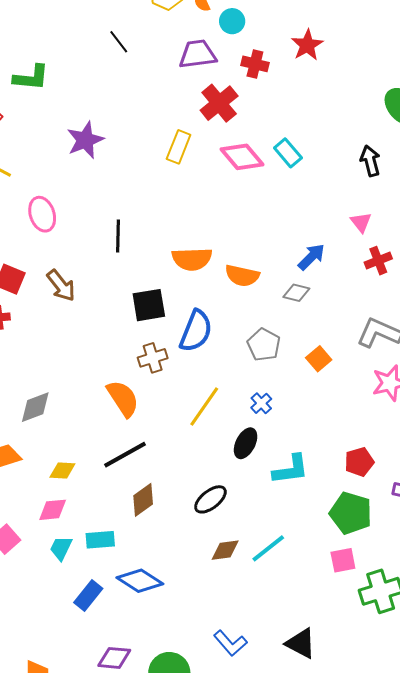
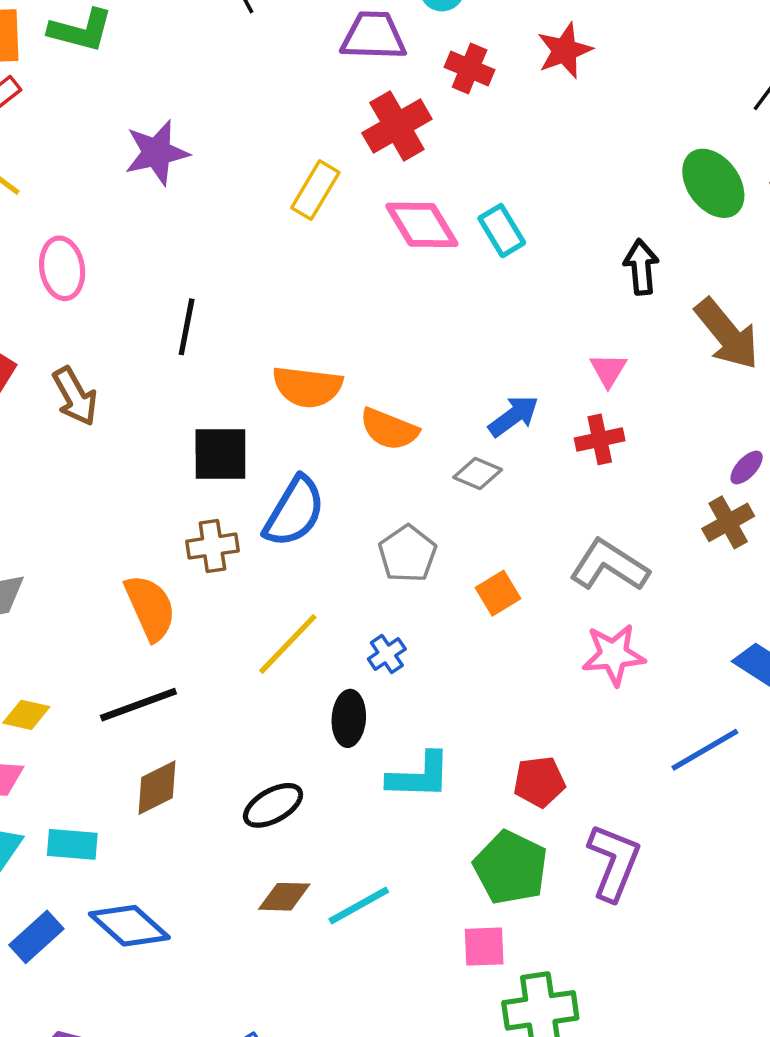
red cross: (378, 261) -> (600, 439), moved
black ellipse: (246, 443) -> (349, 718), turned -32

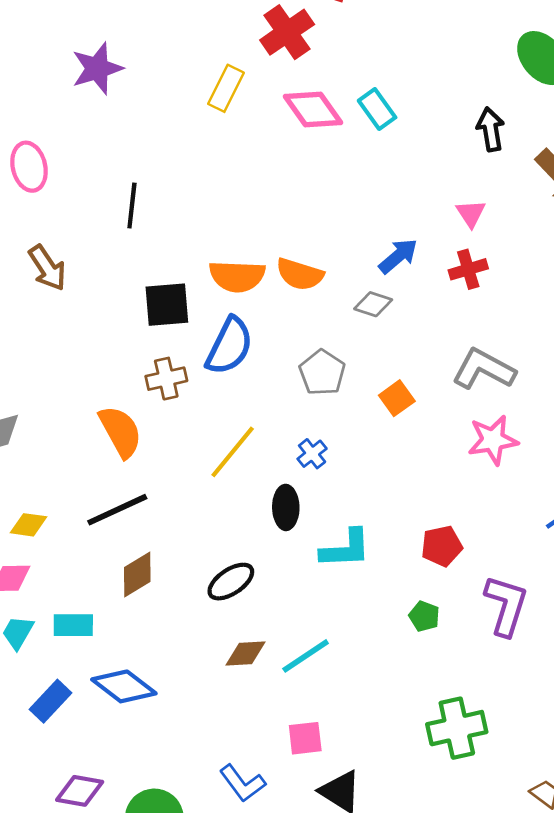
orange semicircle: (307, 387) -> (237, 276), moved
green pentagon: (511, 868) -> (424, 616), size x0.5
pink square: (484, 947) -> (305, 738), moved

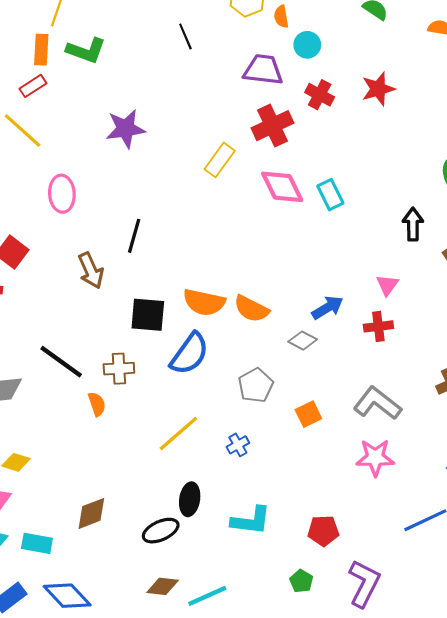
brown arrow: (47, 268) -> (91, 270), moved
brown cross: (166, 379) -> (119, 369), moved
orange semicircle: (120, 432) -> (97, 404), size x0.6
black ellipse: (286, 507) -> (190, 499), moved
black line: (117, 510) -> (61, 362), moved, turned 51

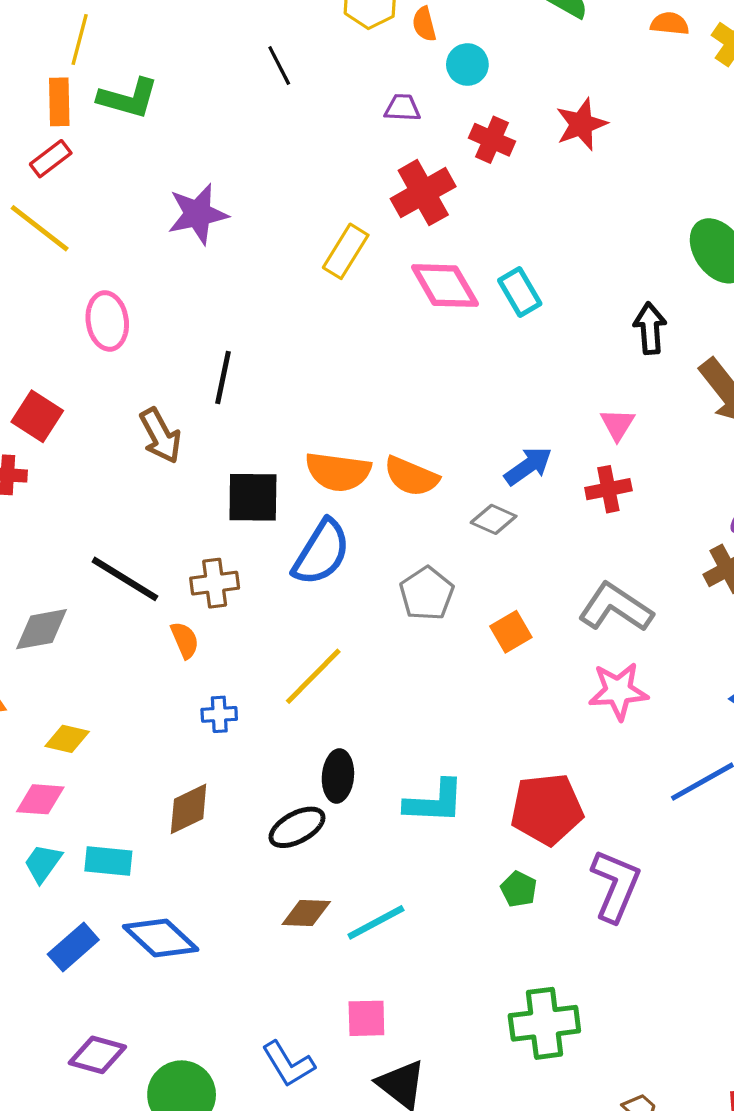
purple trapezoid: (263, 70) -> (402, 108), size x0.6
blue cross: (238, 445) -> (219, 714), moved, turned 30
red pentagon: (323, 531) -> (547, 809), size x1.5

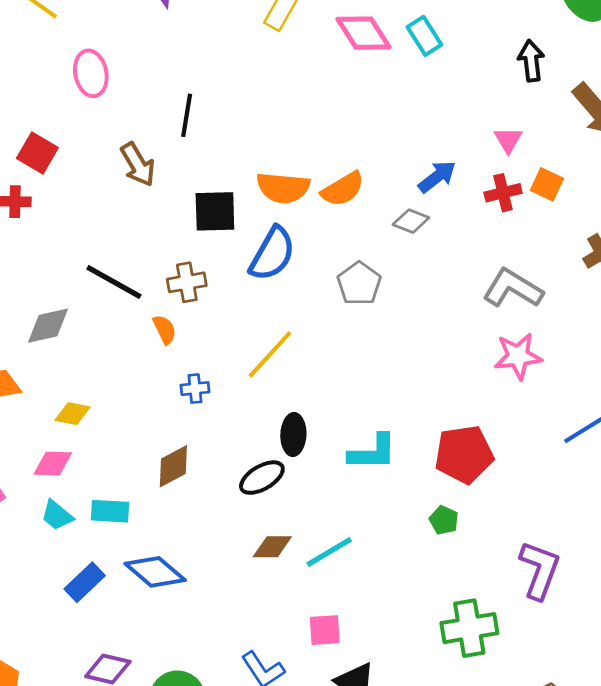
orange semicircle: (411, 476) -> (343, 189), turned -51
orange square: (511, 632) -> (547, 184), moved, turned -32
cyan trapezoid: (43, 863) -> (57, 515), turned -84
purple L-shape: (616, 886) -> (540, 570), moved

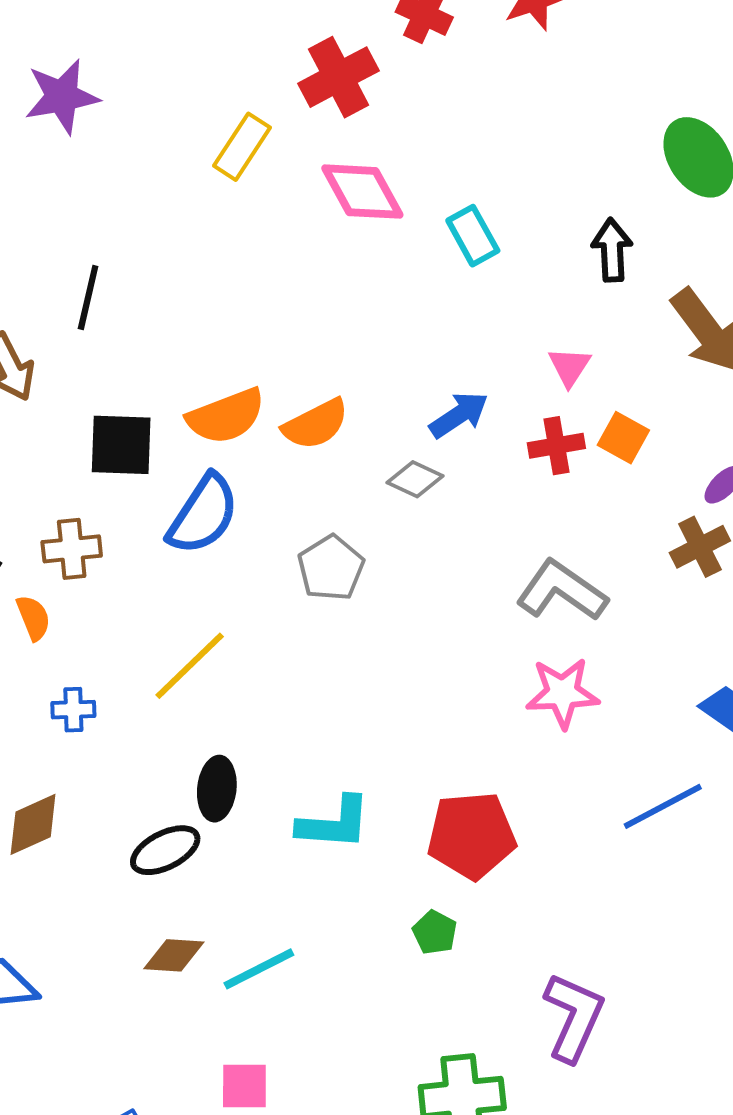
cyan rectangle: (424, 36) -> (473, 236), moved
orange semicircle: (283, 188) -> (226, 416), turned -30

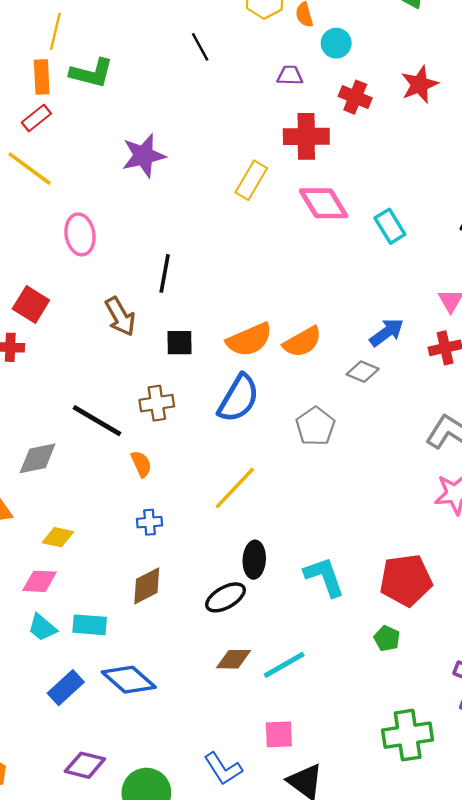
red cross: (339, 77) -> (306, 136), turned 30
black square: (121, 445) -> (179, 343), moved, size x0.7
brown cross: (72, 549) -> (157, 403), moved
blue cross: (73, 710) -> (149, 522), moved
cyan L-shape: (334, 823) -> (324, 577), turned -111

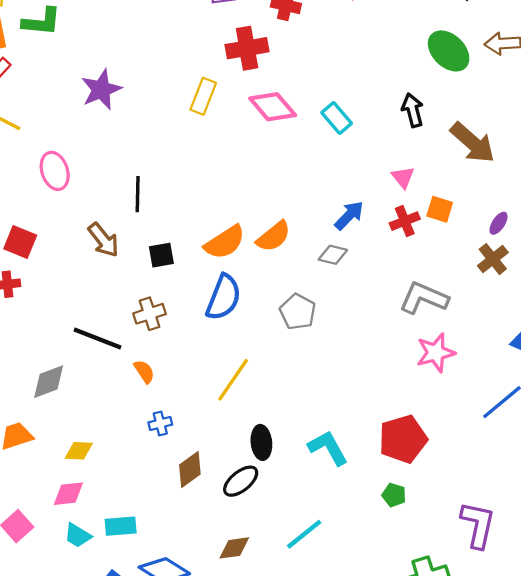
brown diamond: (147, 586) -> (190, 470), moved
brown diamond: (234, 659) -> (234, 548), moved

